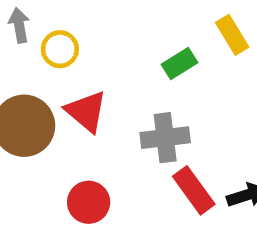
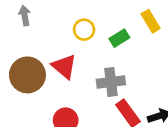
yellow circle: (60, 49) -> (84, 30), moved

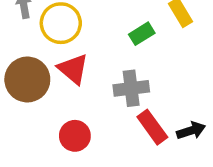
yellow circle: (84, 30) -> (61, 23), moved, size x1.5

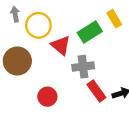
green rectangle: (142, 34) -> (90, 32), size x1.5
red triangle: (73, 69) -> (61, 45), moved

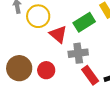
brown circle: (17, 61) -> (19, 68), moved
red circle: (47, 97) -> (46, 70), moved

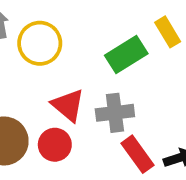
red triangle: (58, 34) -> (68, 105), moved

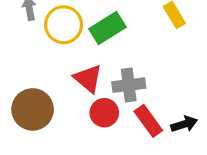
green rectangle: (126, 55) -> (108, 28), moved
red circle: (55, 145) -> (104, 113), moved

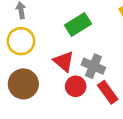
yellow circle: (64, 25) -> (21, 41), moved
gray cross: (129, 85) -> (93, 66), turned 30

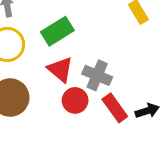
green rectangle: (78, 25) -> (57, 31), moved

